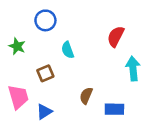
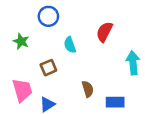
red semicircle: (116, 36) -> (104, 32), moved
brown semicircle: (86, 96) -> (88, 89), turned 140

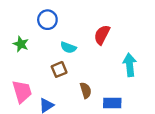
cyan semicircle: (70, 45) -> (68, 47), turned -49
brown square: (48, 68) -> (59, 69), moved

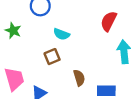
red semicircle: (102, 35) -> (109, 21), moved

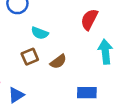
brown semicircle: (79, 78) -> (58, 62), moved, turned 70

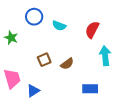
cyan semicircle: (40, 33) -> (59, 26), moved

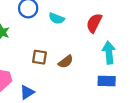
brown square: (44, 60) -> (40, 57), turned 32
blue rectangle: (90, 89) -> (107, 81), moved

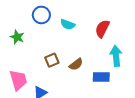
brown square: (40, 57) -> (52, 60), turned -32
blue rectangle: (107, 81) -> (101, 77), moved

